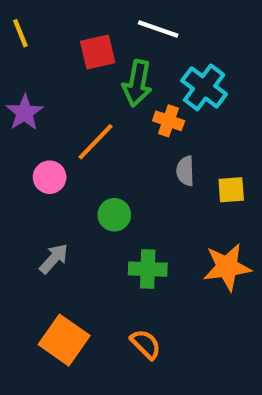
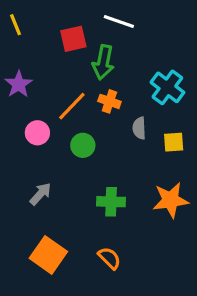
cyan cross: (204, 87) -> (167, 87), moved
orange cross: (169, 121) -> (109, 101), moved
green circle: (114, 215) -> (83, 145), moved

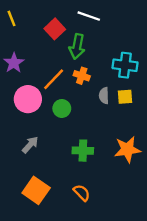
red square: (73, 39) -> (55, 29), turned -30
cyan cross: (167, 87) -> (125, 65), turned -30
pink circle: (37, 133) -> (28, 99), size x1.5
yellow square: (174, 142) -> (125, 97), moved

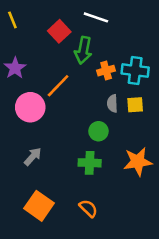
orange cross: (82, 76) -> (106, 71), moved, turned -35
green circle: (62, 108) -> (98, 131), moved

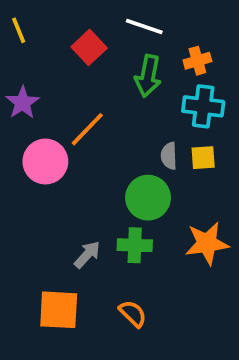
green arrow: (83, 50) -> (148, 76), moved
orange cross: (106, 71) -> (197, 61), moved
green circle: (98, 131) -> (148, 198), size x1.5
gray arrow: (33, 157) -> (87, 255), moved
orange square: (39, 206) -> (59, 310), turned -32

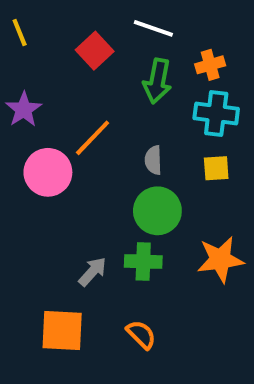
gray semicircle: (169, 156) -> (153, 160), moved

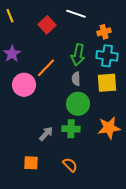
green arrow: (157, 81) -> (78, 55), moved
yellow square: (216, 168) -> (107, 83), size x1.5
orange square: (62, 330) -> (31, 163), size x0.7

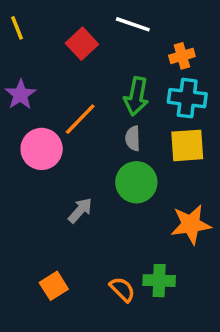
green cross: (71, 129) -> (159, 281), moved
gray arrow: (46, 134) -> (80, 210), moved
orange square: (31, 163) -> (54, 286), turned -35

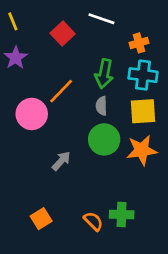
purple star: (21, 95) -> (16, 58), moved
orange star: (191, 224) -> (142, 150), moved

